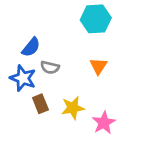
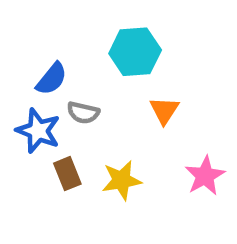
cyan hexagon: (96, 19) -> (135, 52), moved
pink star: (104, 123) -> (205, 176), moved

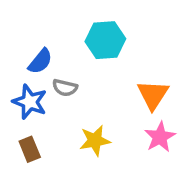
orange triangle: (164, 110) -> (153, 95), moved, size x1.4
brown rectangle: (67, 174) -> (30, 149), moved

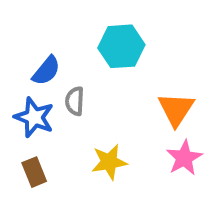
gray semicircle: (65, 88) -> (75, 101), turned 80

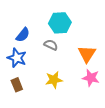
gray semicircle: (75, 101) -> (51, 45), moved, turned 112
pink star: (184, 158) -> (91, 78), turned -30

